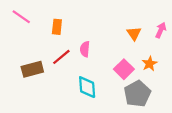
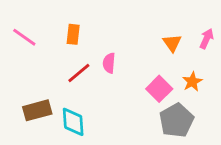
pink line: (21, 17) -> (24, 37), moved
brown rectangle: (32, 69) -> (37, 110), moved
cyan diamond: (87, 87) -> (73, 122), moved

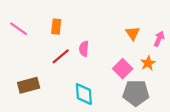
pink arrow: (207, 39) -> (159, 39), moved
gray pentagon: (176, 120) -> (136, 93), turned 30
cyan diamond: (73, 122) -> (84, 94), moved

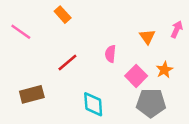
orange rectangle: (56, 27) -> (63, 15), moved, turned -48
pink arrow: (159, 39) -> (177, 29), moved
pink semicircle: (84, 49) -> (110, 54), moved

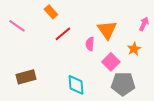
orange triangle: (147, 37) -> (107, 30), moved, size x1.5
red line: (67, 62) -> (63, 34), moved
orange star: (164, 70) -> (134, 49), moved

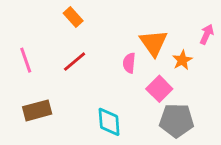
pink line: (17, 26) -> (26, 60), moved, turned 36
red line: (63, 34) -> (75, 62), moved
orange star: (134, 49) -> (182, 60), moved

